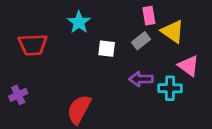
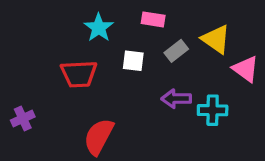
pink rectangle: (149, 16) -> (153, 19), moved, turned -72
red trapezoid: (33, 45) -> (79, 74), moved
pink triangle: (188, 66) -> (246, 69), moved

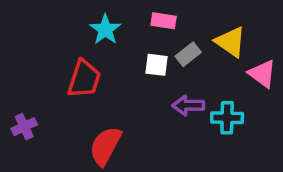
white square: (133, 61) -> (156, 65), moved
red trapezoid: (79, 74) -> (84, 79), turned -69

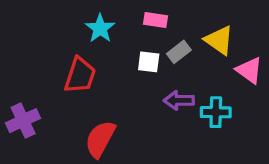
purple cross: (24, 127) -> (23, 121), size x1.4

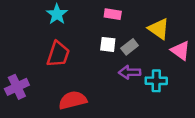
cyan star: (100, 28) -> (57, 14), moved
gray rectangle: (179, 52) -> (130, 47), moved
red semicircle: (100, 139) -> (73, 100), turned 48

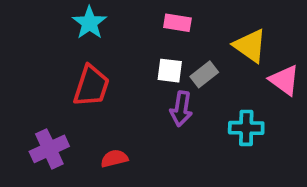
purple arrow: (130, 72) -> (181, 109), moved, turned -80
purple cross: (17, 87) -> (49, 149), moved
red semicircle: (73, 100) -> (114, 159), size x0.6

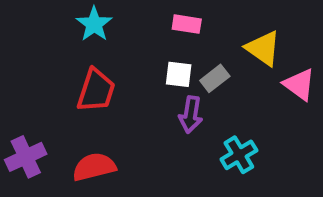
cyan cross: (246, 128) -> (239, 155), moved, turned -32
purple cross: (49, 149) -> (26, 157), moved
red semicircle: (114, 159) -> (94, 167), moved, size x1.5

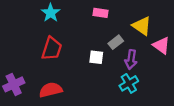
white square: (179, 74) -> (96, 57), moved
purple arrow: (191, 115) -> (131, 60), moved

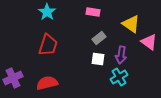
gray rectangle: (116, 42) -> (99, 38), moved
white square: (96, 57) -> (98, 59), moved

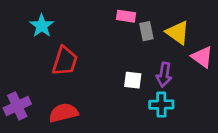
cyan star: (47, 12) -> (42, 26), moved
gray rectangle: (99, 38) -> (146, 31), moved, turned -64
cyan cross: (119, 77) -> (161, 105), turned 30

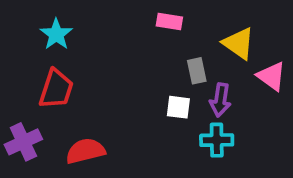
gray rectangle: (146, 31) -> (197, 71), moved
red trapezoid: (65, 61) -> (56, 89), moved

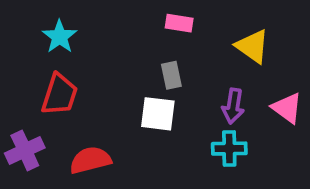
gray rectangle: (197, 71) -> (171, 75), moved
pink triangle: (271, 76) -> (287, 108), moved
white square: (178, 107) -> (158, 114), moved, size x1.4

